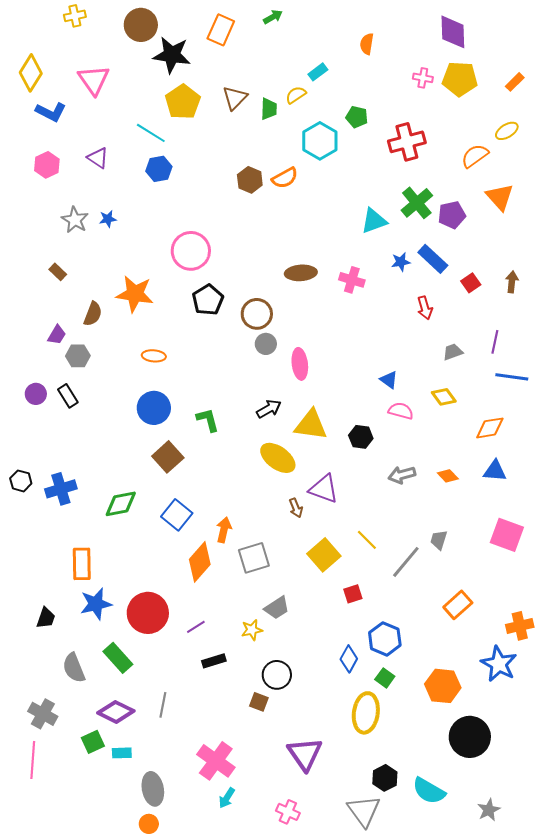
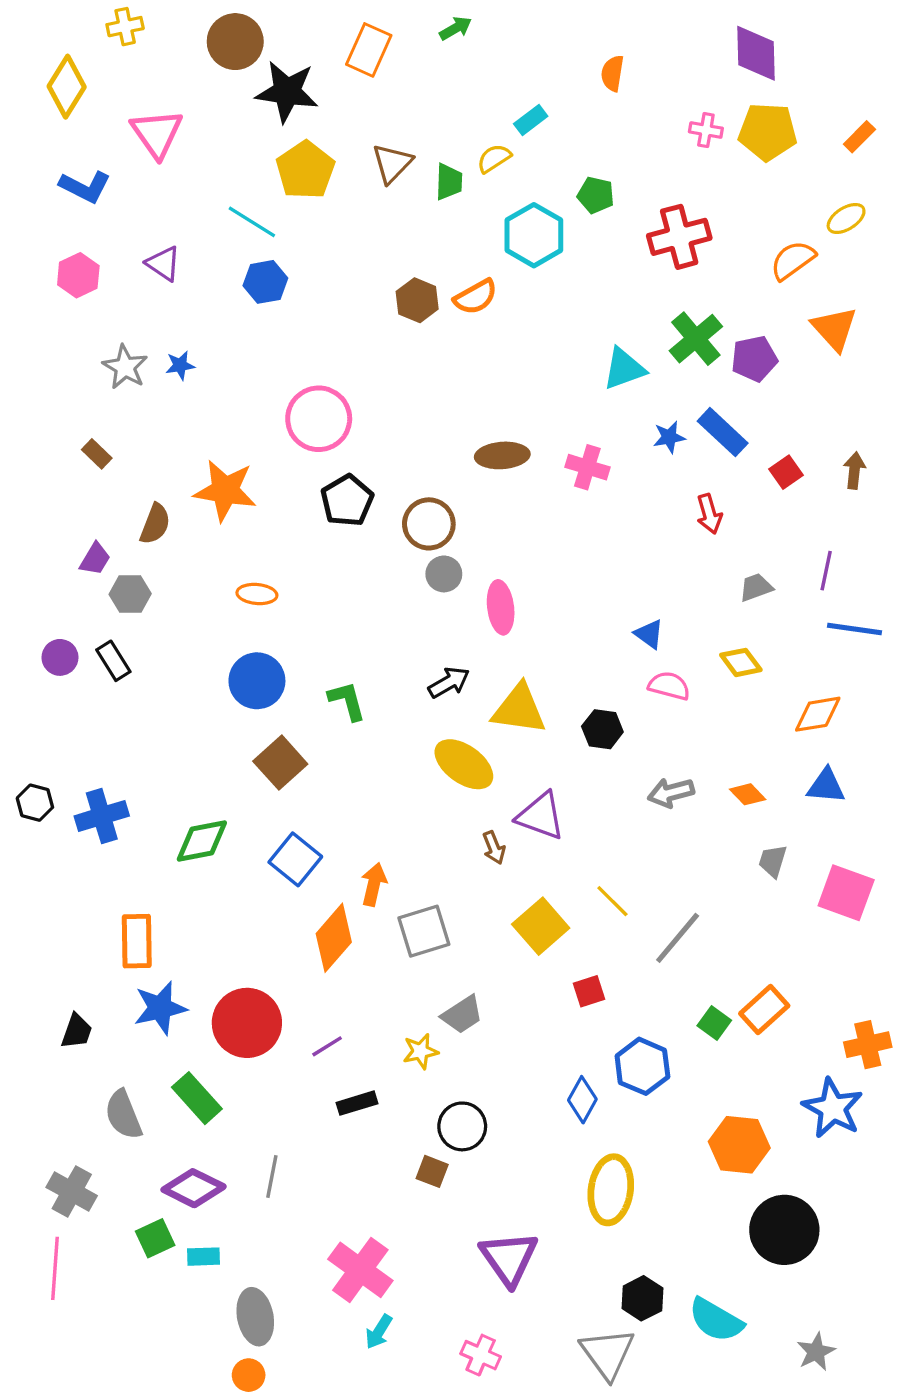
yellow diamond: (31, 73) -> (67, 87), moved
gray trapezoid: (439, 540) -> (773, 861), moved
green square: (385, 678) -> (714, 1023), moved

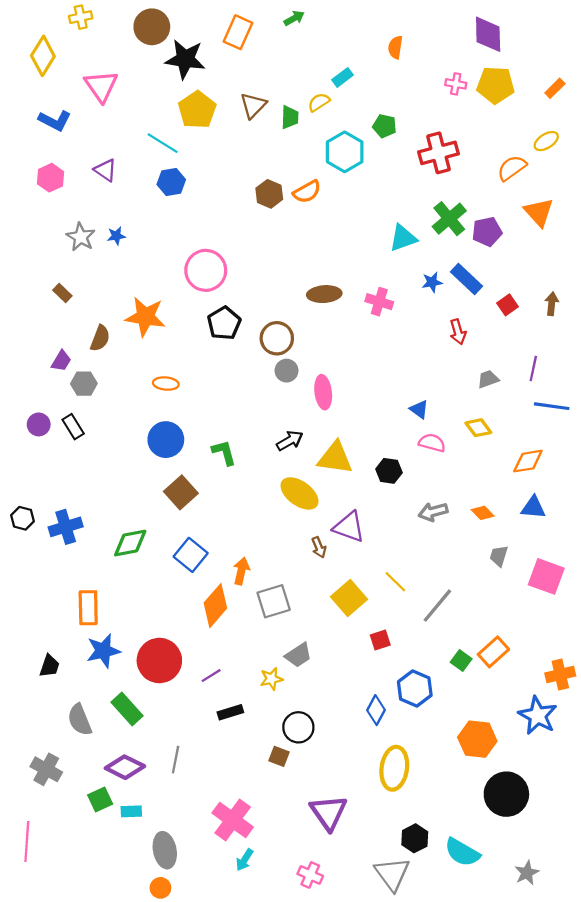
pink line: (55, 1268) -> (27, 842), moved

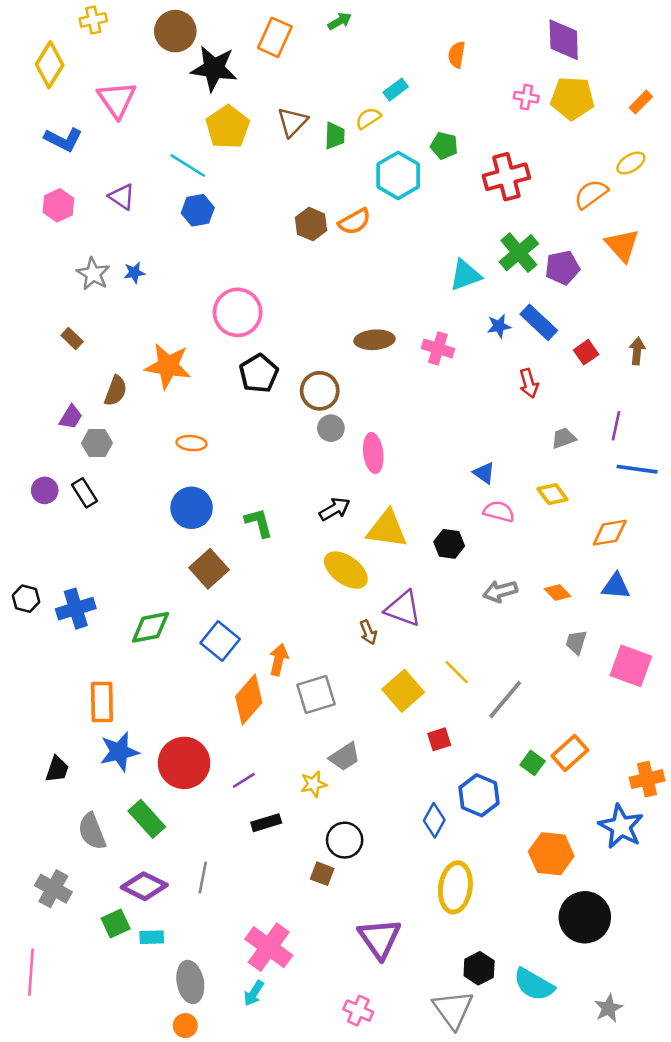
cyan arrow: (245, 860) -> (254, 993), moved

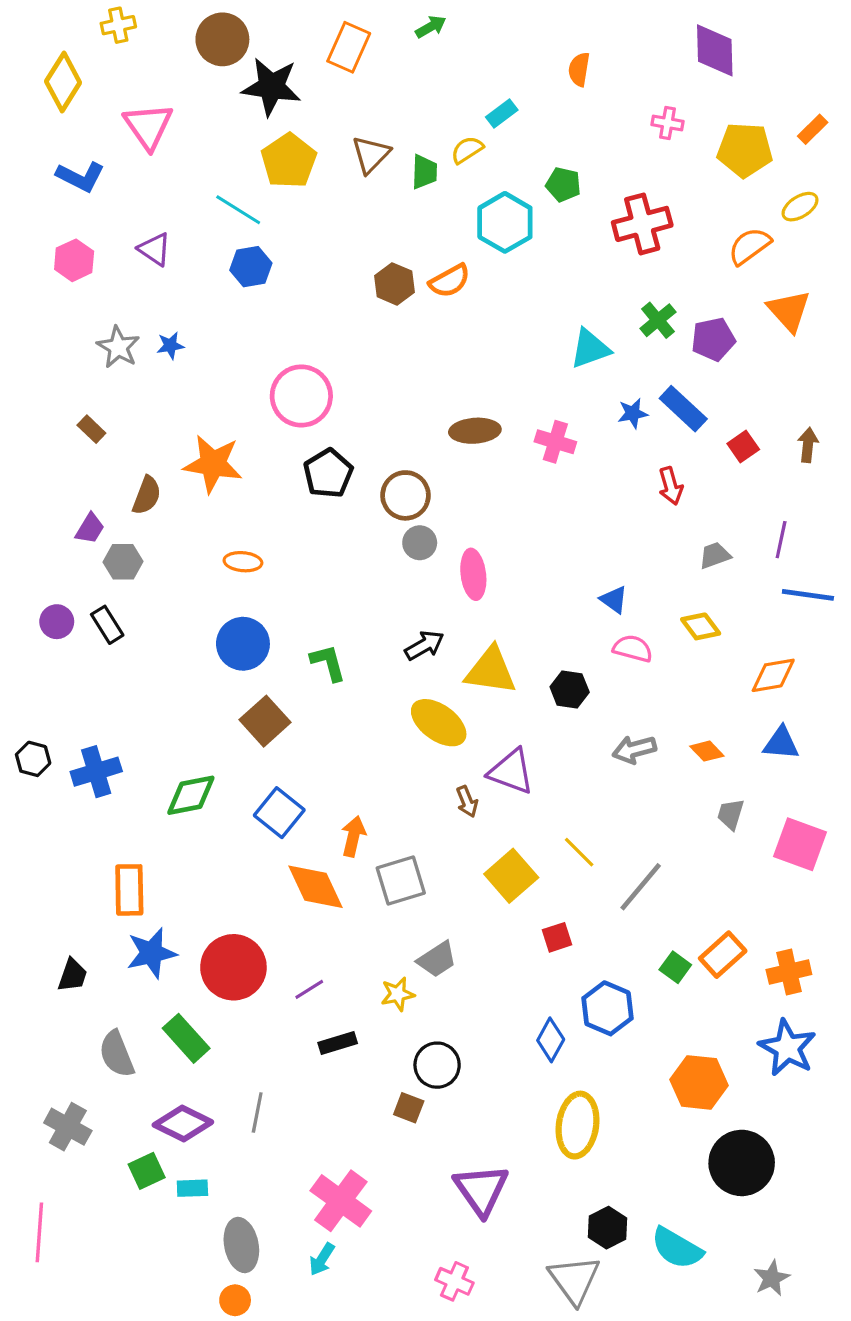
yellow pentagon: (572, 98) -> (745, 150), moved
green cross: (519, 253) -> (658, 320), size x0.7
orange diamond: (249, 699) -> (316, 887), turned -66
orange cross: (647, 779) -> (789, 972), moved

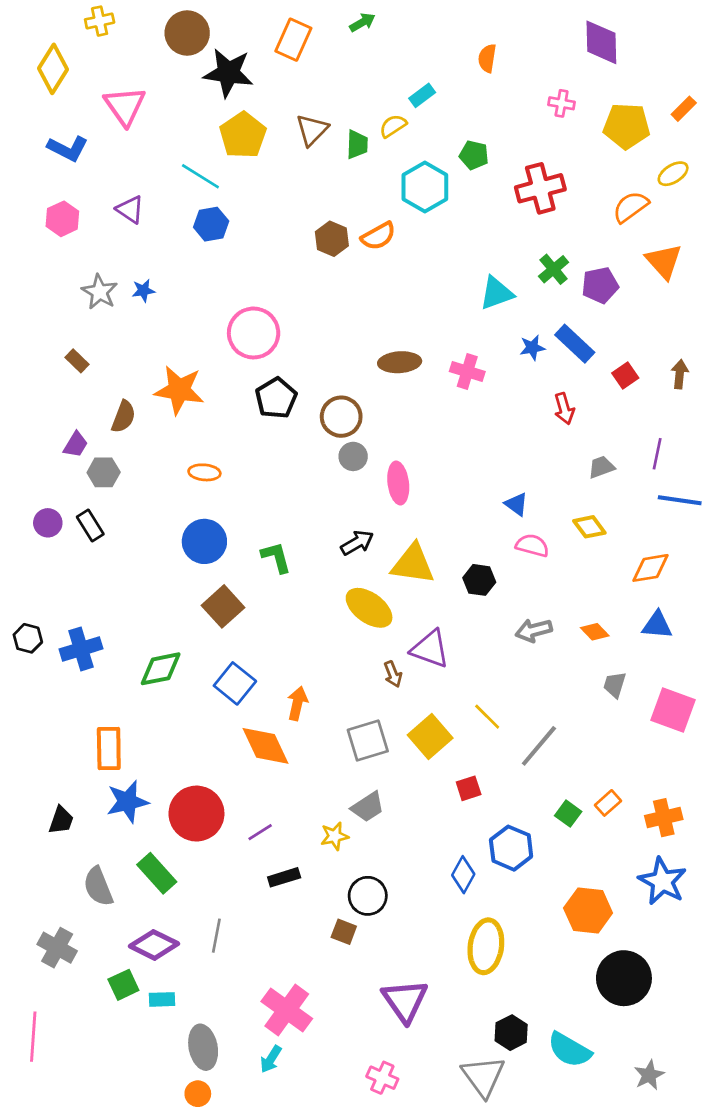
gray square: (401, 880) -> (368, 741), moved
orange rectangle: (723, 955) -> (608, 803), size x0.7

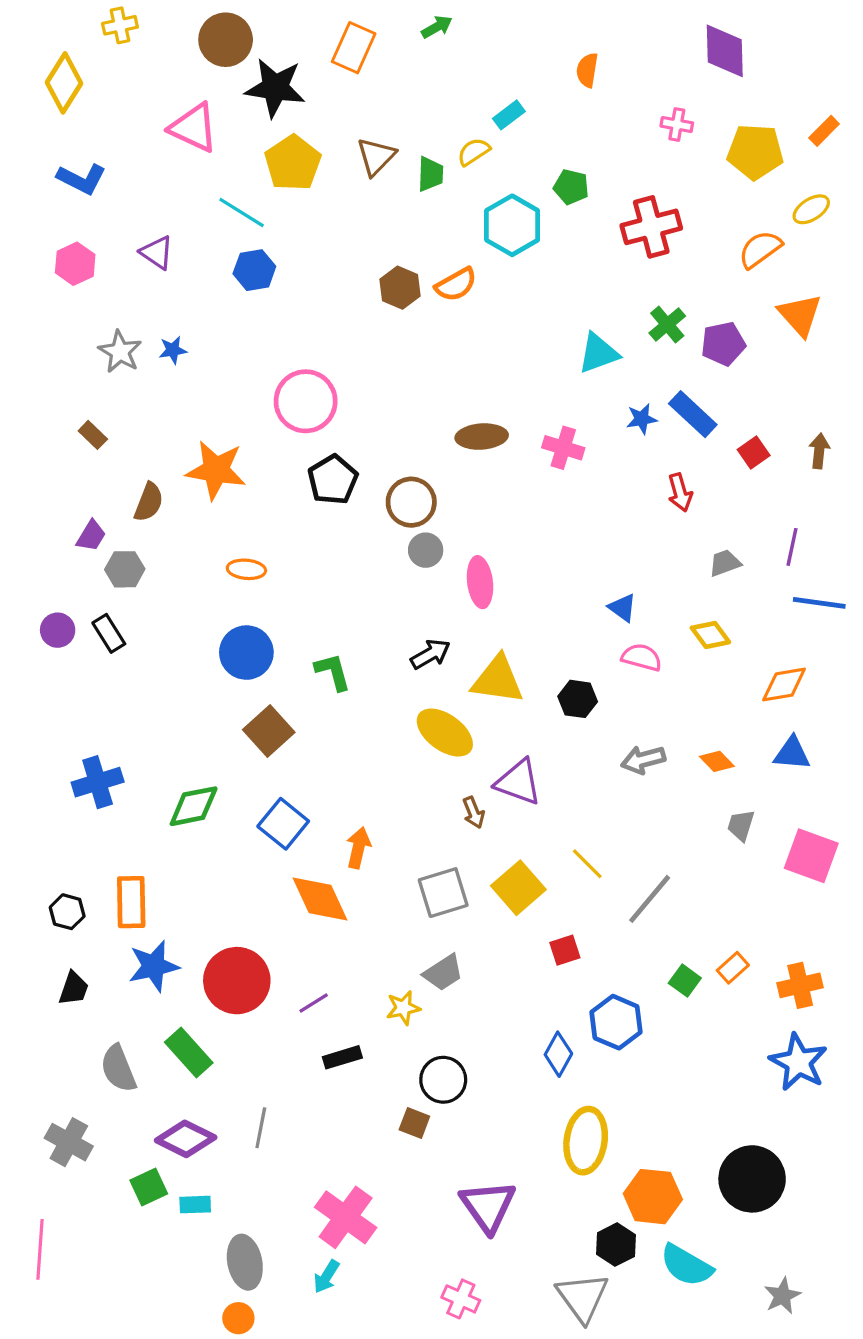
pink triangle: (125, 106) -> (194, 128), moved, turned -30
black hexagon: (28, 638) -> (67, 912), moved
orange hexagon: (588, 910) -> (653, 1197), moved

